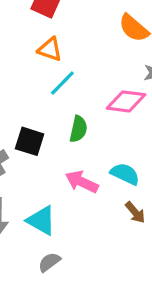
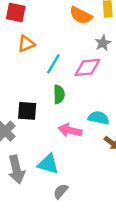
orange triangle: (50, 49) -> (26, 44), turned -30
cyan line: (62, 83) -> (53, 64), moved

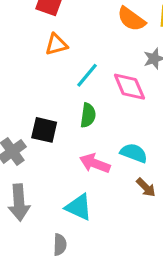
pink diamond: (87, 67) -> (129, 87), turned 64
cyan triangle: (48, 164) -> (79, 207), moved
gray semicircle: (61, 191) -> (60, 245), moved, turned 133

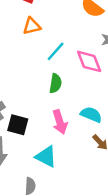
black square: (44, 130) -> (18, 125), moved
pink arrow: (95, 163) -> (60, 122), turned -130

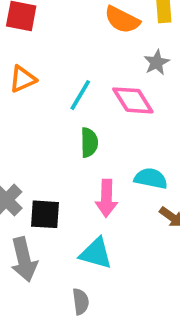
orange triangle: (32, 26) -> (23, 79), moved
pink arrow: (60, 122) -> (106, 198), turned 30

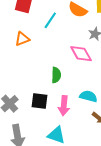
cyan line: (80, 95) -> (50, 20), moved
black square: (45, 214) -> (40, 101), moved

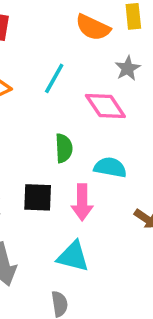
cyan line: (50, 20) -> (54, 78), moved
cyan semicircle: (88, 96) -> (110, 167), moved

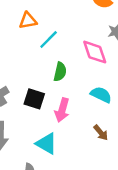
cyan line: (54, 78) -> (49, 39), moved
cyan semicircle: (110, 167) -> (101, 95), moved

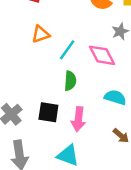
orange triangle: (28, 21) -> (41, 34), moved
cyan line: (49, 39) -> (67, 50), moved

